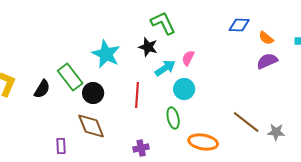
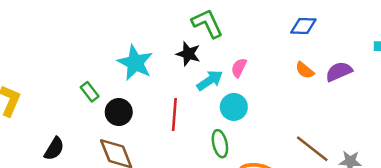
orange semicircle: (266, 38) -> (305, 70), moved
green rectangle: (70, 77) -> (90, 92), size x0.6
black semicircle: (42, 89) -> (54, 149), moved

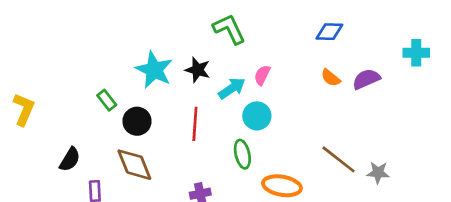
black star: (188, 54) -> (198, 70), moved

